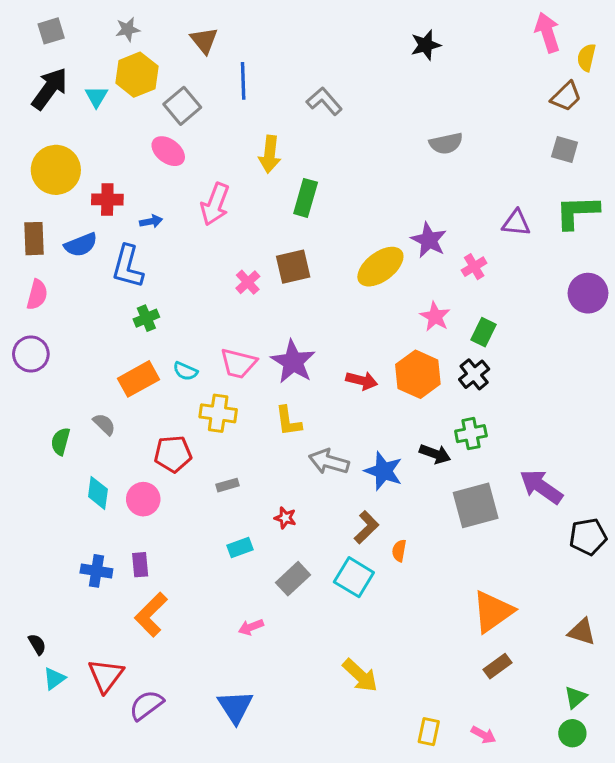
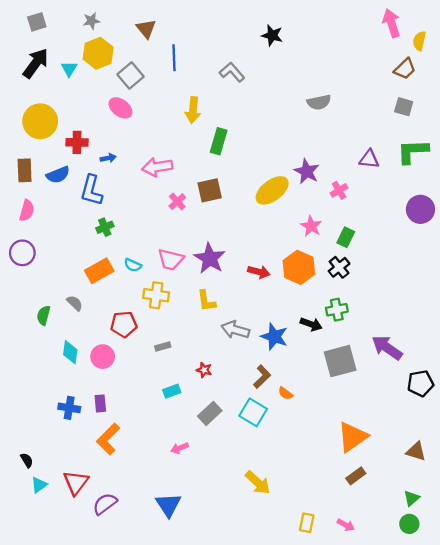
black star: (426, 45) -> (272, 35), moved, turned 30
pink arrow: (215, 204) -> (157, 167), moved, turned 60
orange semicircle: (399, 551) -> (286, 393), turned -64

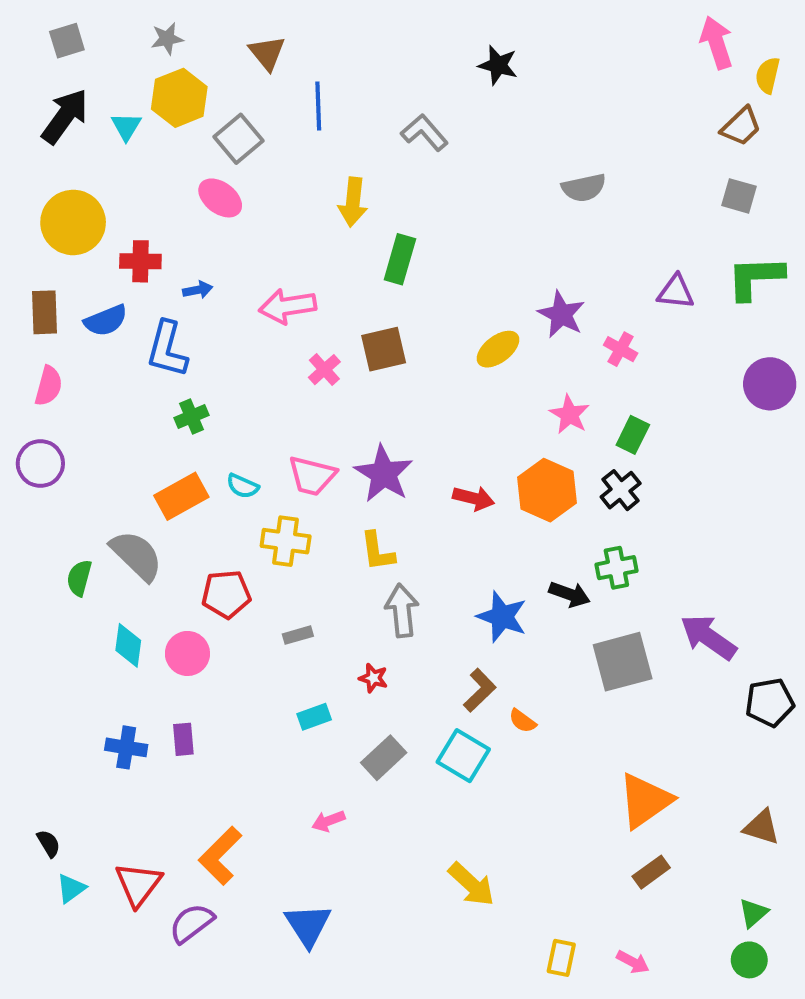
yellow ellipse: (272, 190) -> (498, 349), size x0.7
pink cross: (339, 190) -> (621, 349), turned -30
gray semicircle: (75, 303) -> (136, 555), size x1.8
gray arrow: (235, 330) -> (402, 611), moved, turned 68
orange L-shape: (108, 439) -> (220, 856), moved

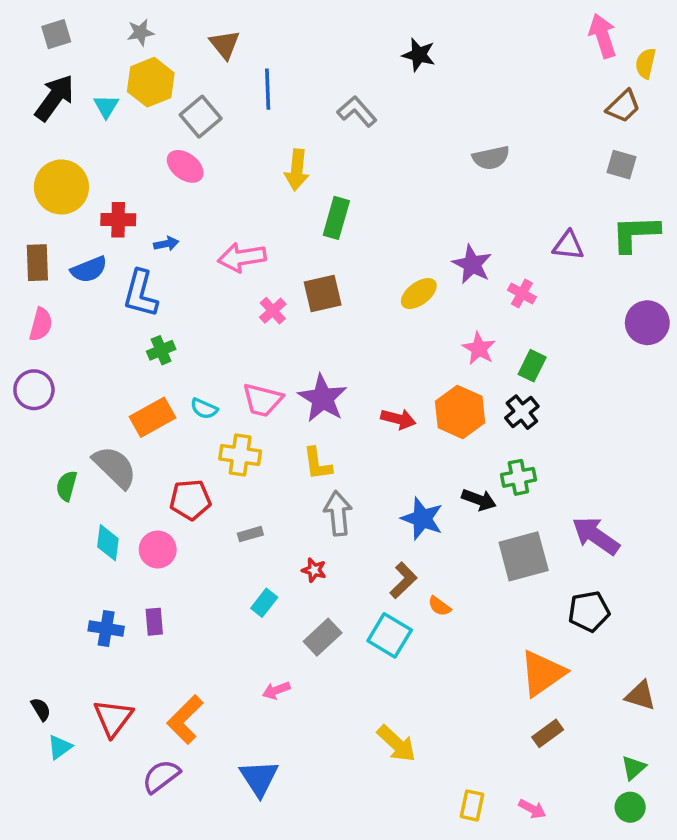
black pentagon: (770, 703) -> (589, 611), moved
cyan rectangle: (314, 717) -> (264, 603), turned -32
red triangle: (138, 884) -> (113, 718), moved

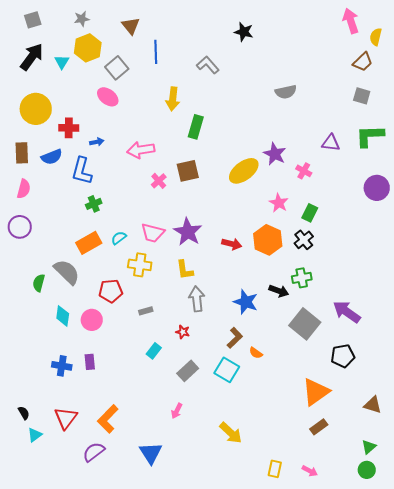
yellow ellipse: (419, 294) -> (244, 171), size x1.4
cyan semicircle: (204, 409) -> (119, 238), turned 119
gray square: (524, 556) -> (305, 324), turned -36
pink arrow: (276, 690) -> (177, 411), moved, turned -42

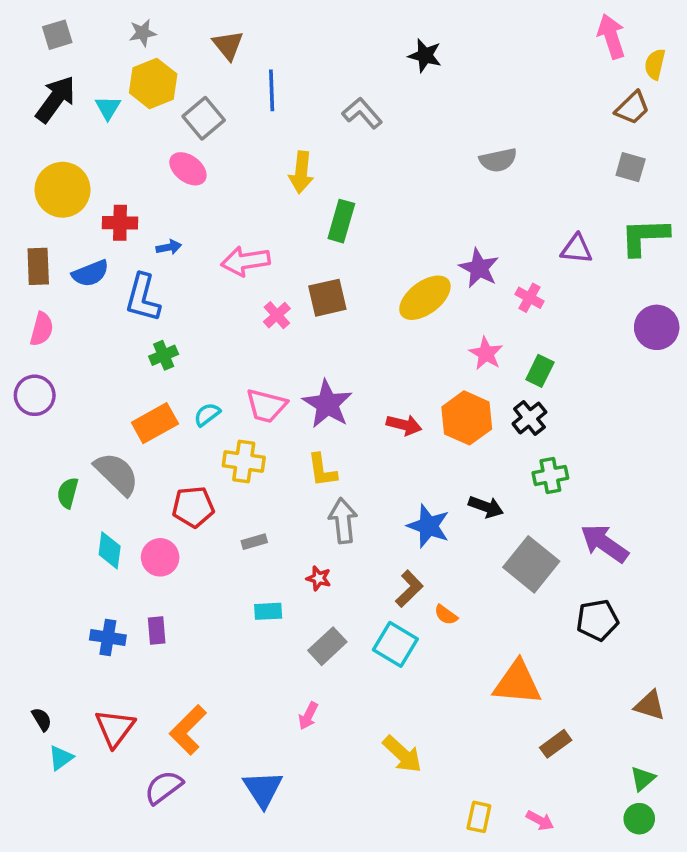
green cross: (302, 278) -> (550, 475), moved
cyan rectangle: (154, 351) -> (268, 611), turned 49
orange triangle: (316, 392) -> (517, 683), moved, turned 40

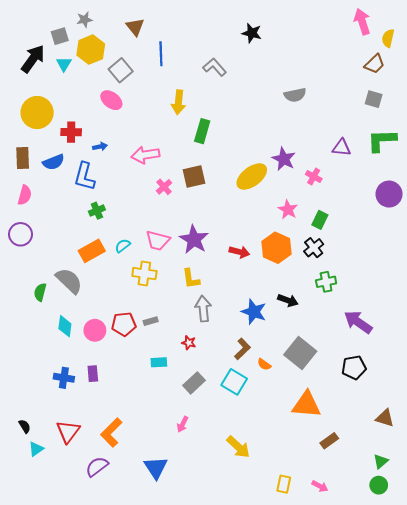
gray square: (57, 35) -> (60, 36), moved
red pentagon: (193, 507) -> (124, 324), moved
gray square: (531, 564) -> (300, 353), moved

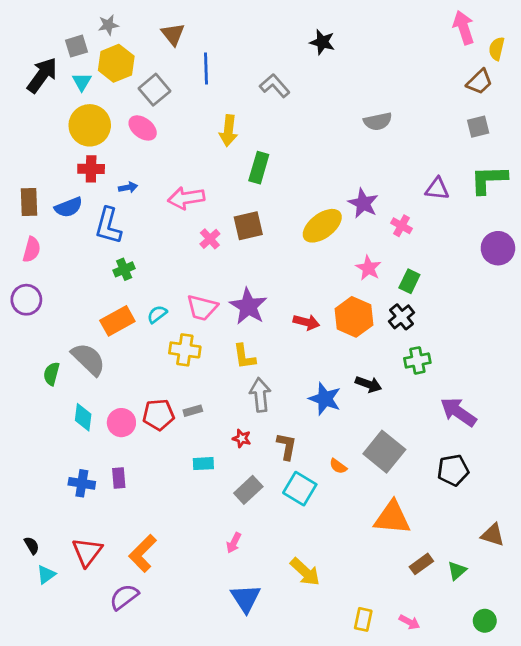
gray square: (374, 99) -> (478, 127), turned -30
yellow circle: (37, 113) -> (90, 125), moved
brown L-shape: (242, 349) -> (287, 446), moved, turned -35
green triangle: (381, 461) -> (457, 571), moved
blue triangle: (156, 468) -> (246, 598), moved

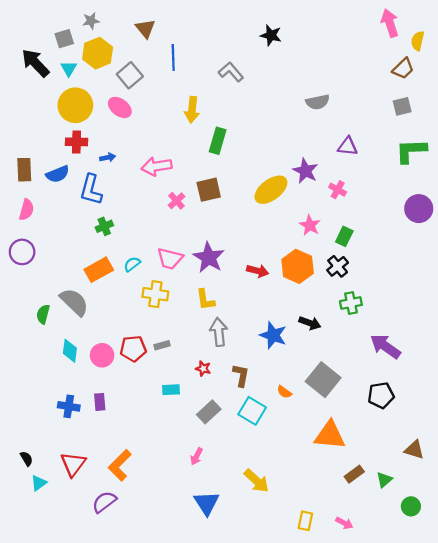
black arrow: (42, 75) -> (35, 63), turned -80
purple triangle: (437, 189) -> (348, 146), moved
green circle: (485, 621) -> (411, 506), moved

